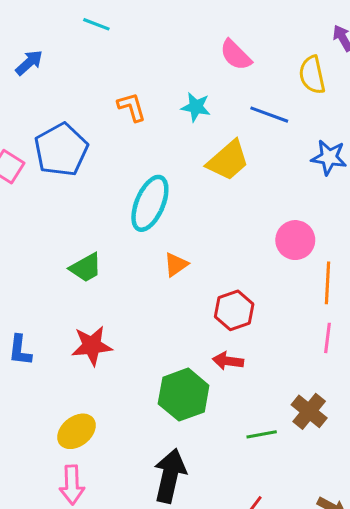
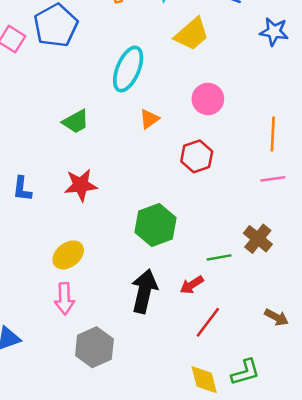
pink circle: (295, 240) -> (208, 99), moved
pink line: (327, 338) -> (273, 179), turned 75
red arrow: (228, 361) -> (192, 285), moved, turned -40

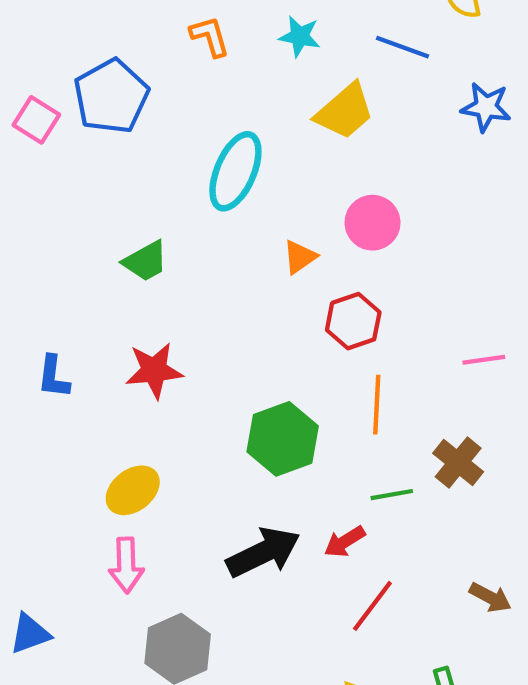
orange triangle: (149, 119) -> (300, 257), moved
orange line: (273, 134) -> (377, 405), moved
black arrow: (144, 291) -> (263, 552), turned 51

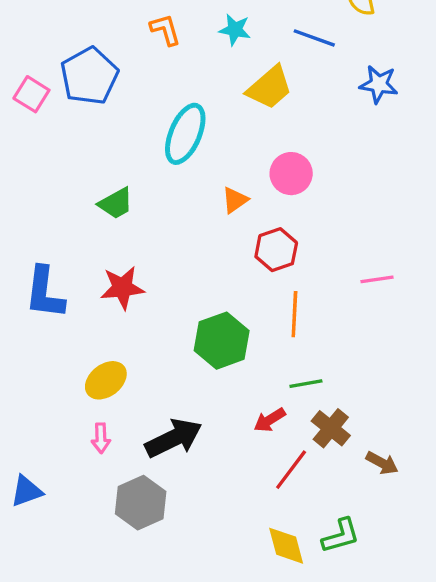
blue L-shape: (53, 377) -> (45, 293), size x1.6
brown cross: (458, 462) -> (331, 428), moved
black arrow: (263, 552) -> (174, 438), moved
pink arrow: (126, 565) -> (101, 438), size x0.7

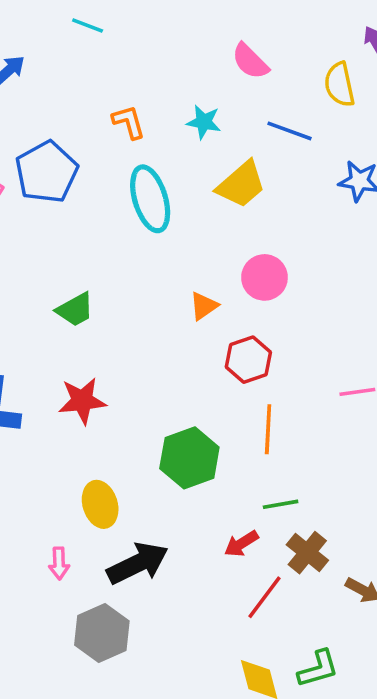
cyan ellipse: (185, 134) -> (150, 199), moved, turned -40
yellow ellipse: (106, 380) -> (100, 504), moved, turned -69

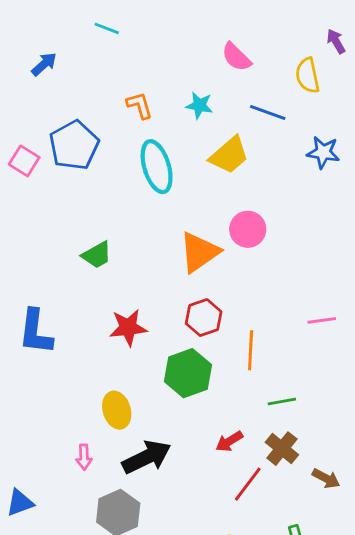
orange triangle: (204, 306) -> (199, 252), size x1.8
red hexagon: (248, 360) -> (204, 318), moved
red star: (82, 401) -> (128, 328), moved
green line: (281, 504) -> (282, 402), moved

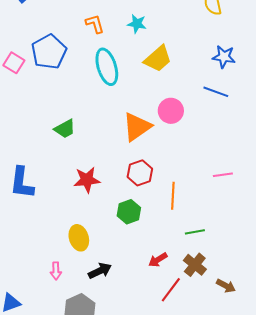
blue line: (268, 112) -> (216, 92), moved
green hexagon: (188, 373) -> (129, 212), size x0.7
black arrow: (147, 457) -> (100, 271), size x0.7

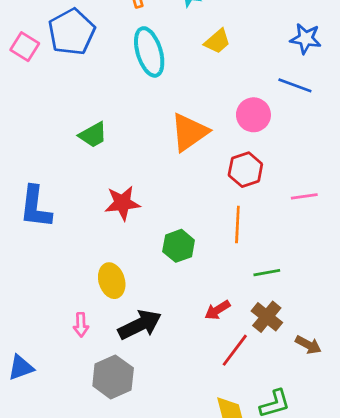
yellow trapezoid: (158, 59) -> (217, 41), size x0.7
pink circle: (171, 111) -> (253, 115), moved
red hexagon: (140, 173) -> (245, 170), moved
black arrow: (100, 271) -> (140, 325), size x1.4

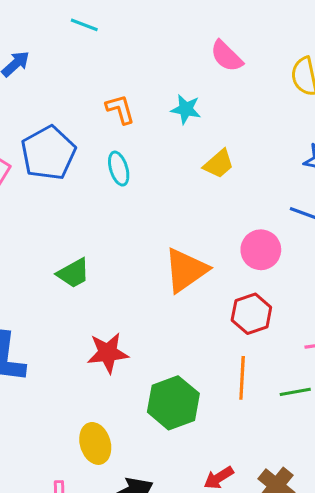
cyan ellipse: (149, 52) -> (119, 169), moved, size x0.6
green hexagon: (179, 246) -> (173, 403), size x1.4
green line: (267, 273) -> (295, 392), moved

